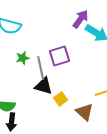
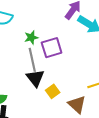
green star: (23, 58) -> (31, 37), moved
black triangle: (44, 86) -> (35, 78), turned 36

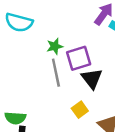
black triangle: (35, 78) -> (92, 79), moved

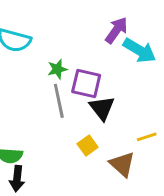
purple square: (79, 58) -> (86, 84), turned 30

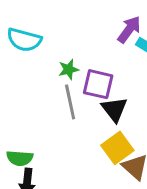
yellow square: (88, 145) -> (117, 148), moved, size x1.5

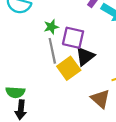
black triangle: (114, 109) -> (85, 56), turned 30
yellow square: (117, 148) -> (69, 68), moved

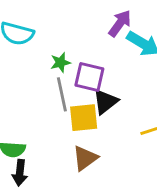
yellow square: (69, 68) -> (84, 118), turned 30
brown triangle: (100, 99) -> (85, 158), moved, turned 42

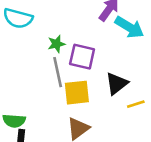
black triangle: (105, 102) -> (117, 84), moved

